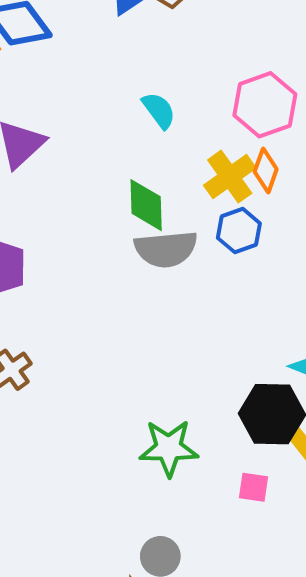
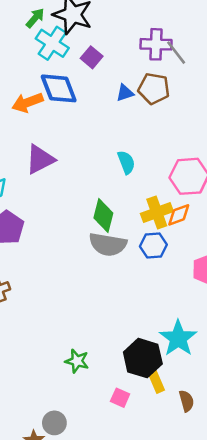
orange diamond: (266, 170) -> (179, 215), turned 35
green star: (169, 448) -> (77, 361), size x0.7

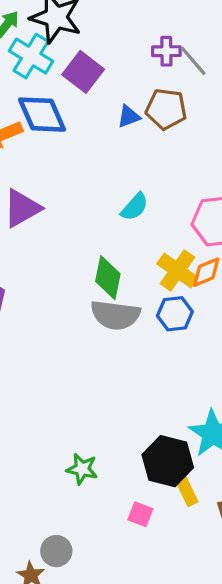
purple cross: (156, 44) -> (166, 51), size x0.7
purple square: (92, 57) -> (83, 72), size x1.4
cyan semicircle: (126, 162) -> (135, 207), turned 65
yellow cross: (157, 212) -> (177, 270), turned -32

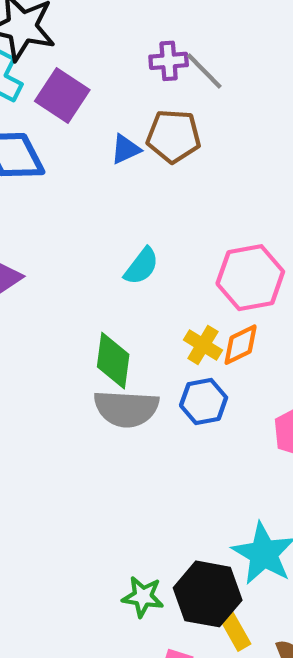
yellow cross: (177, 270) -> (203, 345), size x0.7
green star: (82, 469) -> (143, 597), moved

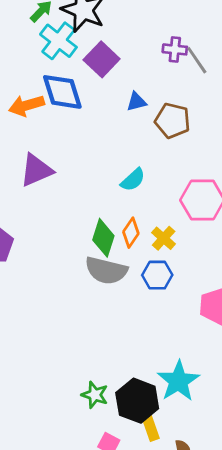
brown pentagon: (174, 136) -> (172, 121), moved
orange diamond: (241, 345) -> (131, 233), moved, turned -40

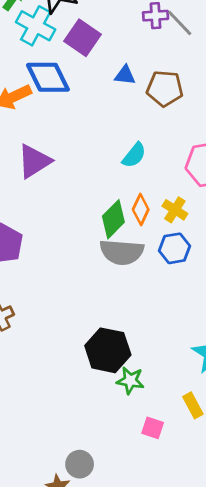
blue triangle: (136, 102) -> (125, 75), turned 30
green diamond: (103, 238) -> (113, 219), turned 36
black hexagon: (137, 401) -> (108, 350), moved

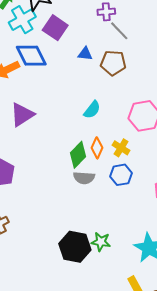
gray line: (180, 23) -> (119, 31), moved
cyan cross: (36, 26) -> (22, 20), turned 32
gray semicircle: (122, 252) -> (84, 178), size x0.7
green star: (130, 381) -> (101, 242), moved

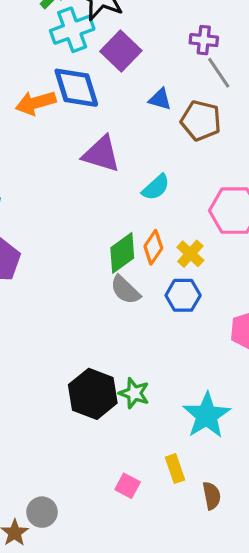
purple triangle: (22, 115) -> (101, 154), moved, turned 40
gray semicircle: (84, 178) -> (125, 290), turned 30

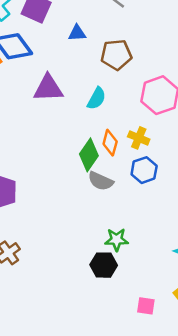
brown pentagon: (201, 121) -> (116, 55), moved
green star: (134, 393) -> (117, 240), moved
black hexagon: (93, 394) -> (104, 265), size x0.7
pink square: (128, 486) -> (146, 306), moved

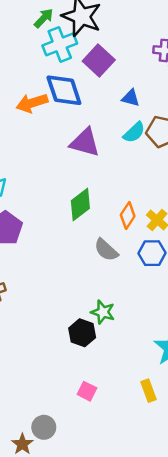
cyan semicircle: (97, 98) -> (134, 132), moved
green diamond: (89, 155) -> (80, 204), moved
pink square: (146, 306) -> (87, 391), moved

